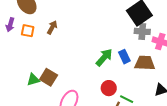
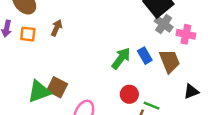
gray cross: (142, 31) -> (164, 24), turned 35
brown trapezoid: (145, 63) -> (170, 61), turned 70
green triangle: (33, 80) -> (39, 91), size x1.5

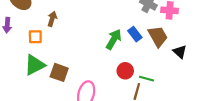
orange square: (28, 34) -> (35, 37), moved
green triangle: (39, 91) -> (35, 65), moved
black triangle: (191, 91) -> (180, 52), moved, turned -48

